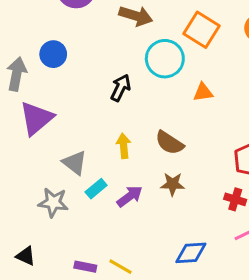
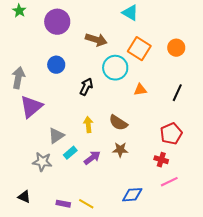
blue circle: (53, 54) -> (56, 65), moved
gray triangle: (75, 163) -> (56, 136), turned 48

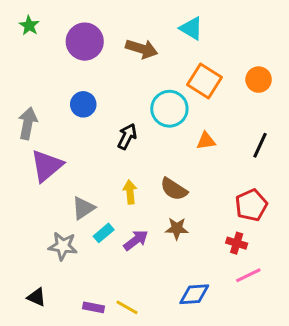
brown arrow: (96, 40) -> (142, 49), moved

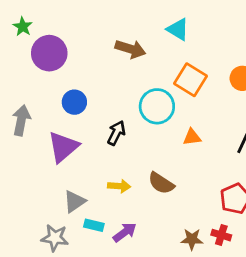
purple circle: (85, 42) -> (49, 53), moved
purple triangle: (47, 166) -> (63, 147), moved
yellow arrow: (130, 192) -> (119, 186), turned 100
brown star: (177, 229) -> (192, 239), moved
cyan rectangle: (104, 233) -> (94, 225), turned 54

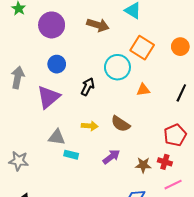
purple circle: (49, 53) -> (52, 25), moved
gray triangle: (74, 201) -> (57, 137), turned 42
purple arrow: (125, 232) -> (111, 157), moved
gray star: (55, 238) -> (19, 161), moved

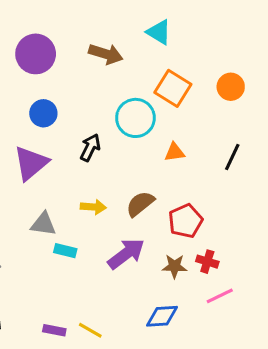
brown semicircle: (121, 124) -> (140, 204), turned 108
red pentagon: (175, 135) -> (185, 221), moved
purple arrow: (111, 157) -> (126, 254), size x1.4

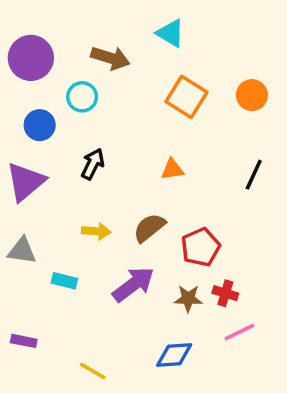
cyan circle: (135, 118) -> (82, 97), moved, size x0.7
orange triangle: (175, 152) -> (172, 169), moved
gray triangle: (43, 224) -> (22, 251), moved
purple rectangle: (54, 330) -> (24, 341), moved

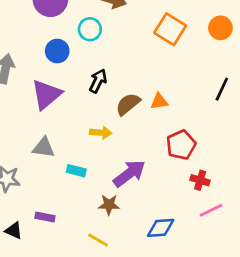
orange triangle: (172, 169) -> (159, 101), moved
brown semicircle: (149, 228) -> (128, 104), moved
brown star: (188, 298) -> (109, 205), moved

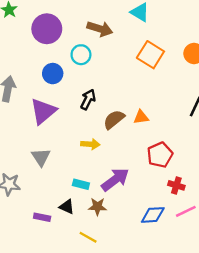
gray triangle: (44, 148) -> (41, 157), turned 48
cyan rectangle: (76, 171) -> (81, 184), moved
blue diamond: (161, 228) -> (153, 215), moved
black triangle: (14, 231) -> (67, 207), moved

